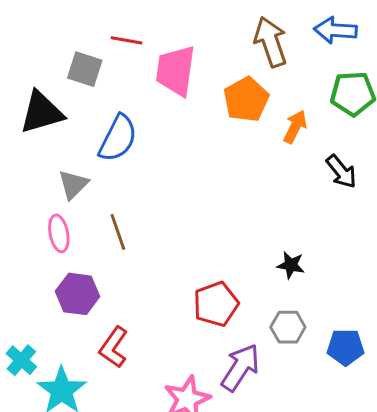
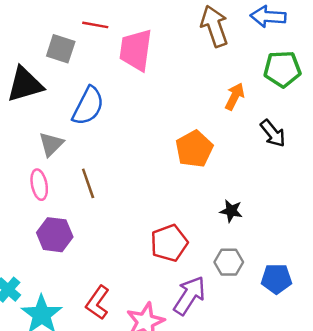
orange pentagon: (246, 99) -> (194, 149), moved
red L-shape: (114, 347) -> (98, 303), moved

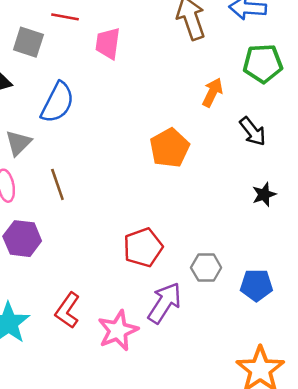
pink trapezoid: (136, 50) -> (108, 43), size x0.7
black star: (231, 211) -> (264, 194), moved, turned -30

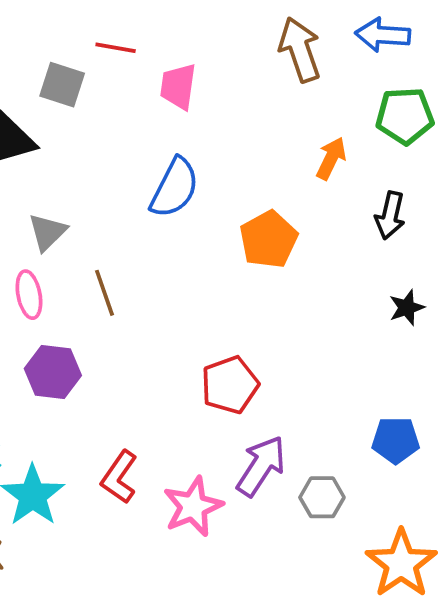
blue semicircle: (57, 103) -> (175, 188), moved
black arrow: (253, 131) -> (390, 215), turned 52
gray hexagon: (206, 268) -> (322, 497), moved

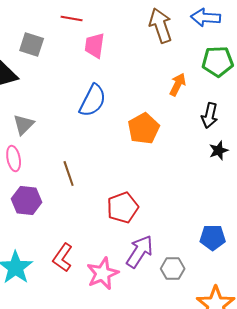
red line: (116, 48) -> (72, 19), moved
brown line: (105, 293) -> (69, 174), moved
black star: (407, 308) -> (219, 151), moved

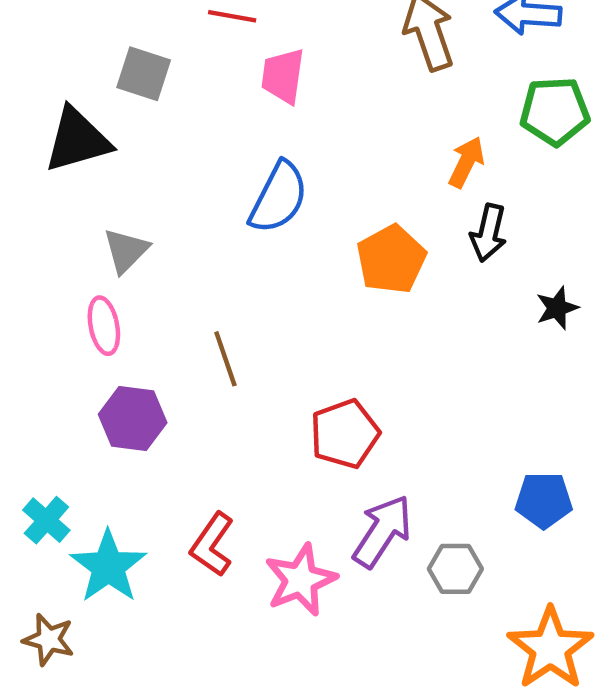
black arrow: (210, 116) -> (488, 233), moved

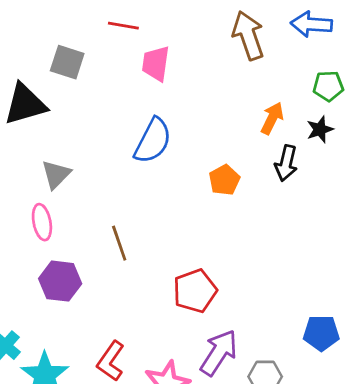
green pentagon: (555, 111) -> (328, 86), size x0.7
orange pentagon: (391, 259) -> (224, 180), size x0.7
black star: (557, 308) -> (320, 129), moved

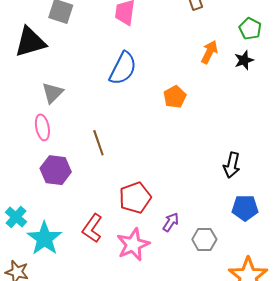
green pentagon: (328, 86) -> (250, 29), turned 30
black arrow: (286, 163) -> (232, 165), moved
red pentagon: (195, 291) -> (135, 198), moved
purple arrow: (219, 353) -> (171, 222), size x0.6

